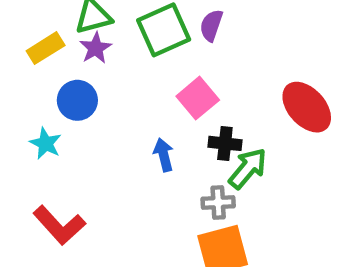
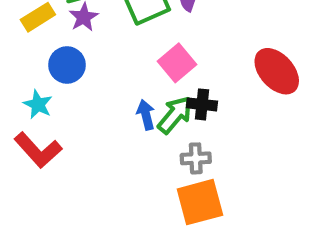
green arrow: (248, 168) -> (175, 115), moved
red L-shape: (59, 225) -> (38, 150), moved

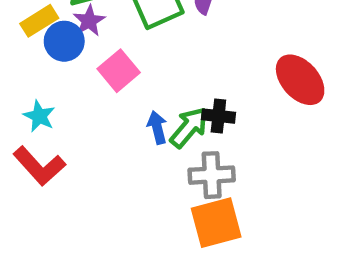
pink square: (177, 63) -> (119, 71), moved
blue circle: (67, 65) -> (64, 41), moved
gray cross: (196, 158) -> (212, 175), size x1.4

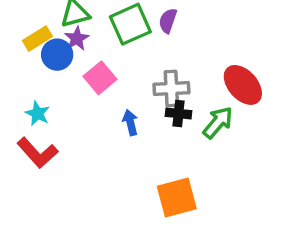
green arrow: (189, 127) -> (218, 122), moved
gray cross: (212, 175) -> (171, 89), moved

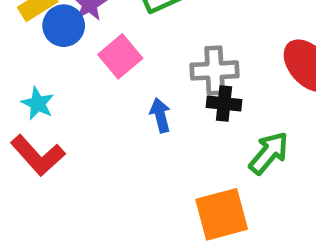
green arrow: (218, 122) -> (269, 153), moved

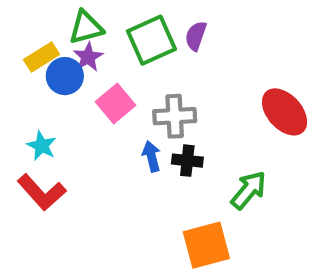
gray cross: (215, 70) -> (175, 116), moved
black cross: (224, 103) -> (187, 161), moved

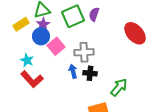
blue circle: (65, 76) -> (41, 36), moved
red ellipse: (285, 112) -> (135, 33), moved
cyan star: (42, 146) -> (27, 60), moved
red L-shape: (42, 192) -> (32, 79), moved

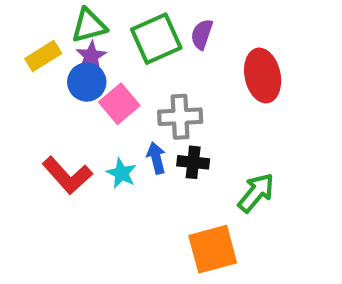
red ellipse: (135, 33) -> (263, 75), moved, turned 30
cyan star: (27, 60) -> (121, 173), moved

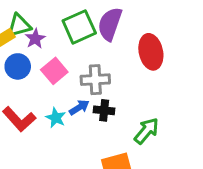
green triangle: (89, 26) -> (19, 25), moved
purple semicircle: (202, 34) -> (110, 24), size x1.6
blue circle: (87, 82) -> (18, 66), moved
blue arrow: (156, 158) -> (79, 107), turned 72

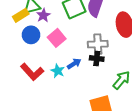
gray cross: (95, 80) -> (98, 44), moved
black cross: (104, 110) -> (97, 58), moved

